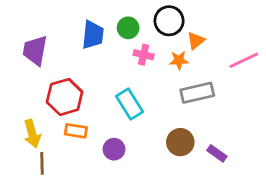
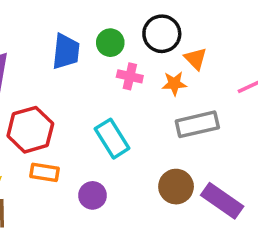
orange triangle: (196, 41) -> (196, 59), turned -36
purple rectangle: (217, 153) -> (222, 201), size x1.6

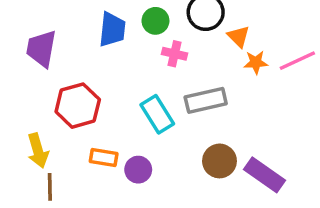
orange star: (174, 83) -> (256, 62), moved
gray rectangle: (197, 124) -> (206, 100), moved
orange rectangle: (45, 172) -> (104, 158), moved

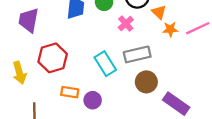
pink cross: (175, 54) -> (126, 24), moved, turned 35
yellow arrow: (38, 151) -> (19, 73), moved
brown circle: (219, 161) -> (146, 82), moved

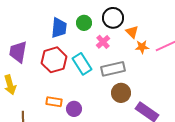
purple trapezoid: (29, 20) -> (18, 52), moved
red hexagon: (53, 58) -> (54, 60), moved
cyan rectangle: (105, 64) -> (82, 64), moved

